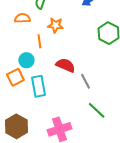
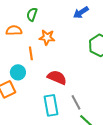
gray line: (86, 81) -> (76, 102), moved
cyan rectangle: (38, 86) -> (51, 105), moved

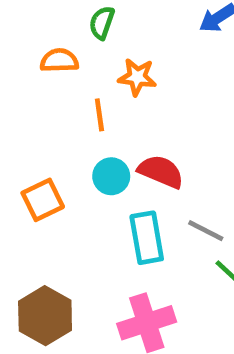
cyan circle: (18, 72) -> (111, 176), moved
gray line: (76, 102) -> (206, 231), turned -35

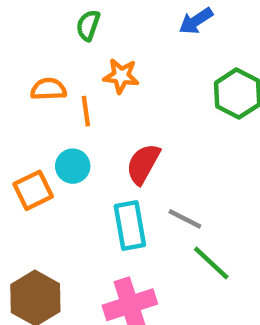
orange semicircle: (59, 61) -> (48, 89), moved
red semicircle: (161, 172) -> (143, 164), turned -84
cyan circle: (111, 176) -> (73, 166), moved

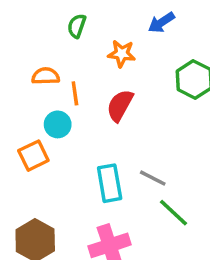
orange star: (121, 76) -> (122, 54), moved
red semicircle: (143, 164) -> (120, 105), moved
cyan circle: (73, 166) -> (58, 124), moved

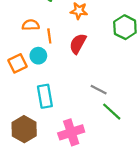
orange square: (33, 156) -> (18, 63), moved
cyan rectangle: (110, 183) -> (45, 96), moved

